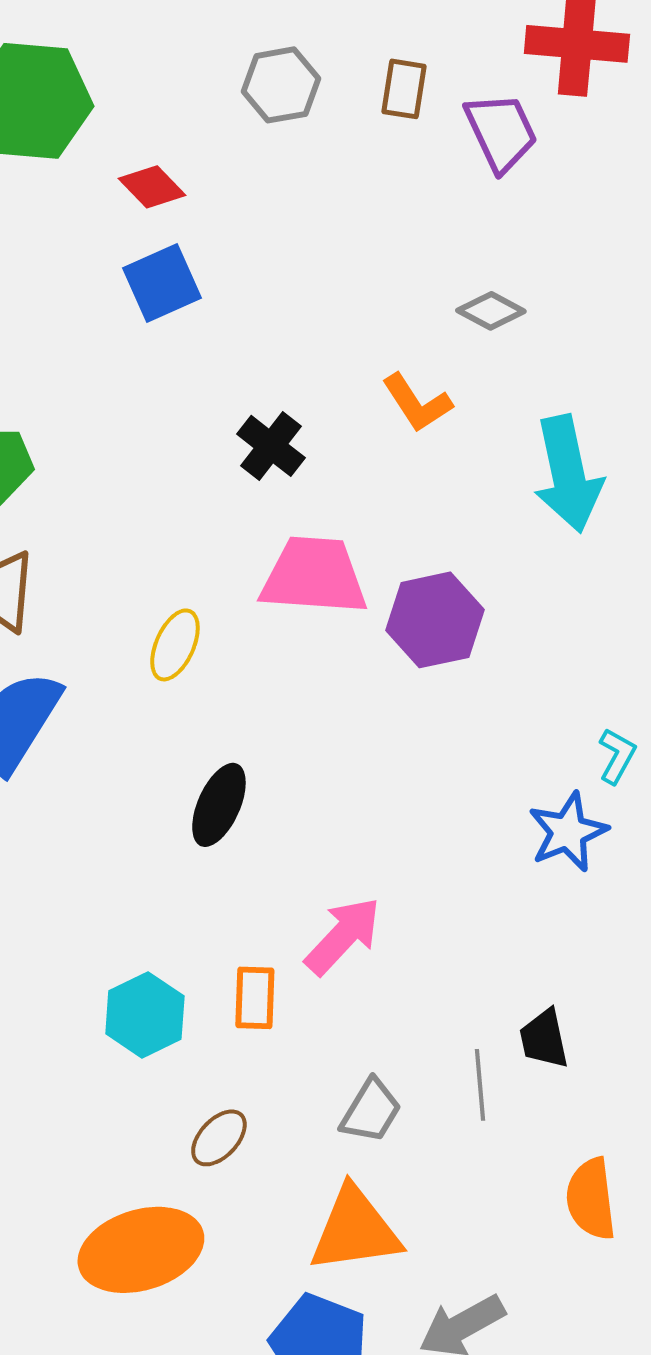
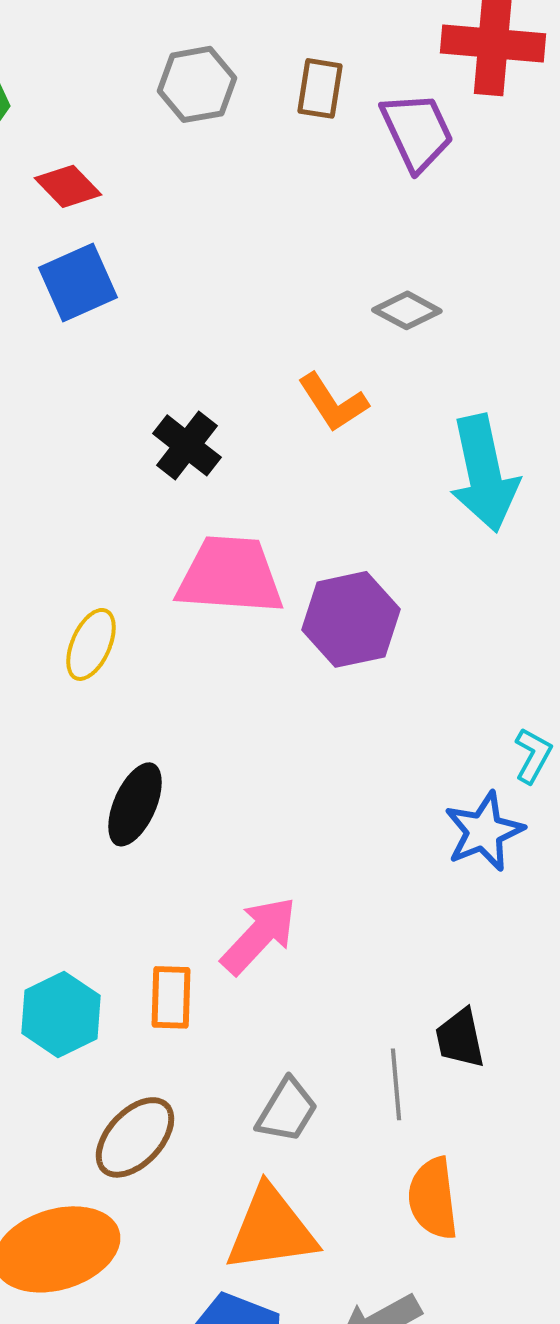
brown ellipse: (219, 1138) -> (135, 1137), size x1.4
orange semicircle: (591, 1199) -> (433, 1198), moved

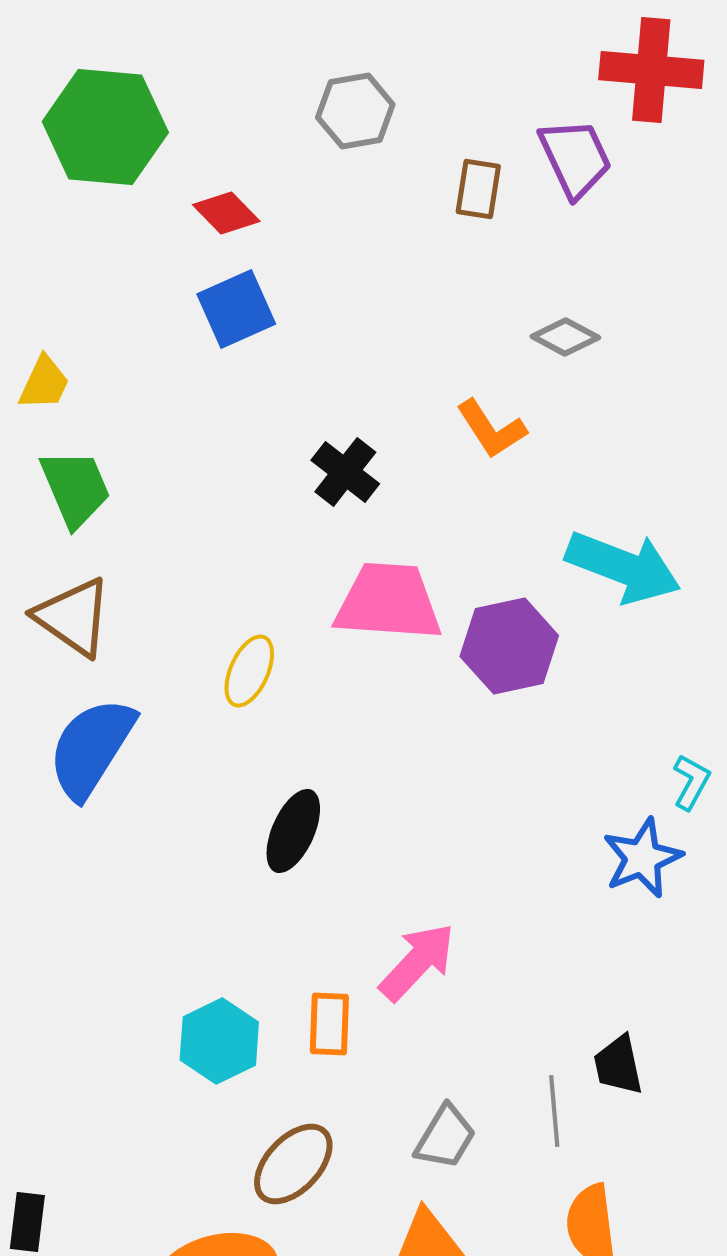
brown rectangle: (320, 88) -> (478, 189), moved
cyan arrow: (484, 473) -> (623, 567), moved, turned -57

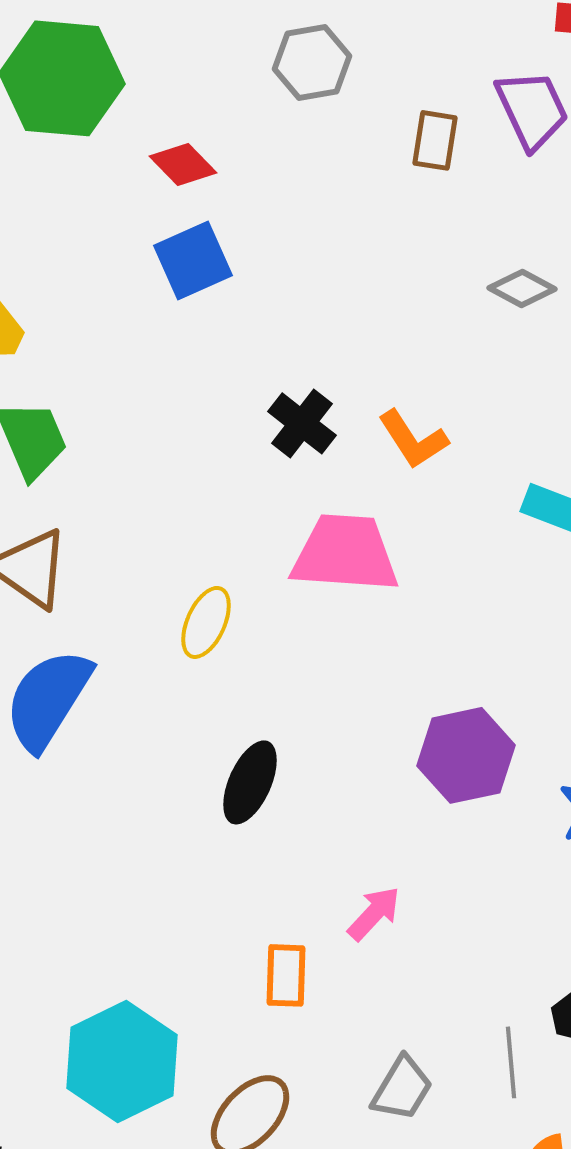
orange L-shape: (491, 429) -> (413, 439), moved
purple hexagon: (509, 646) -> (466, 755), moved
pink arrow: (417, 962) -> (374, 913), size x0.7
cyan hexagon: (219, 1041) -> (122, 1061), moved, size x1.4

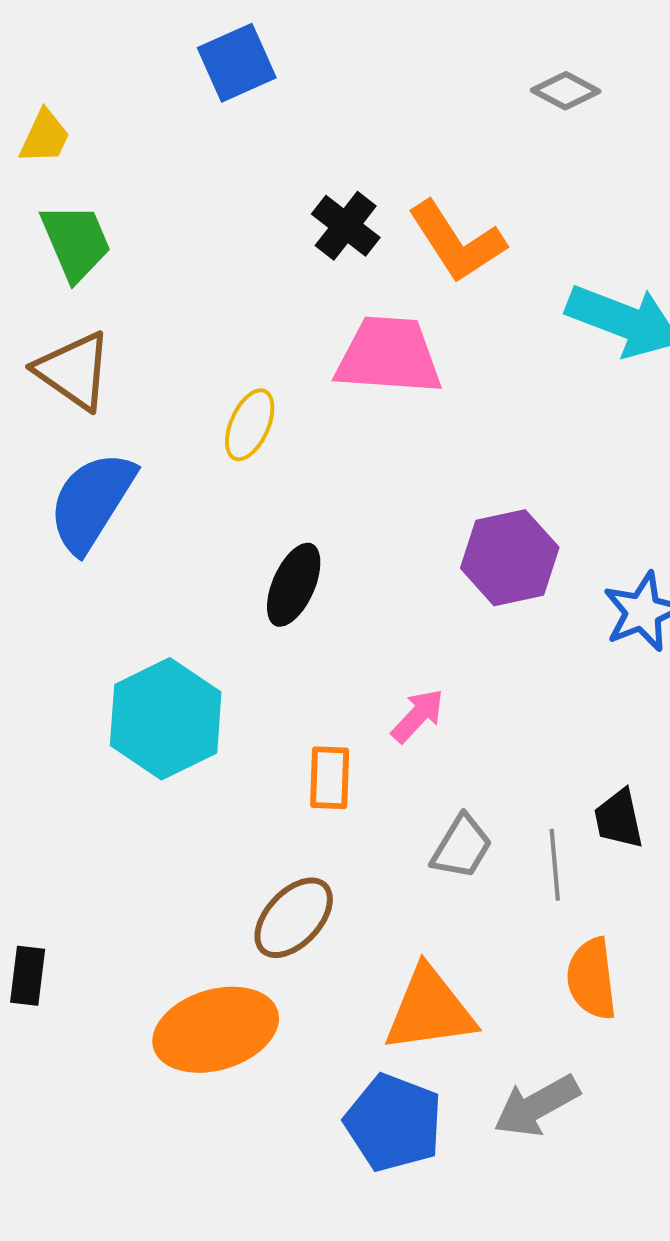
orange L-shape: (413, 439) -> (457, 242), size x1.4
cyan hexagon: (122, 1061) -> (166, 719), moved
gray trapezoid: (402, 1088) -> (462, 847), moved

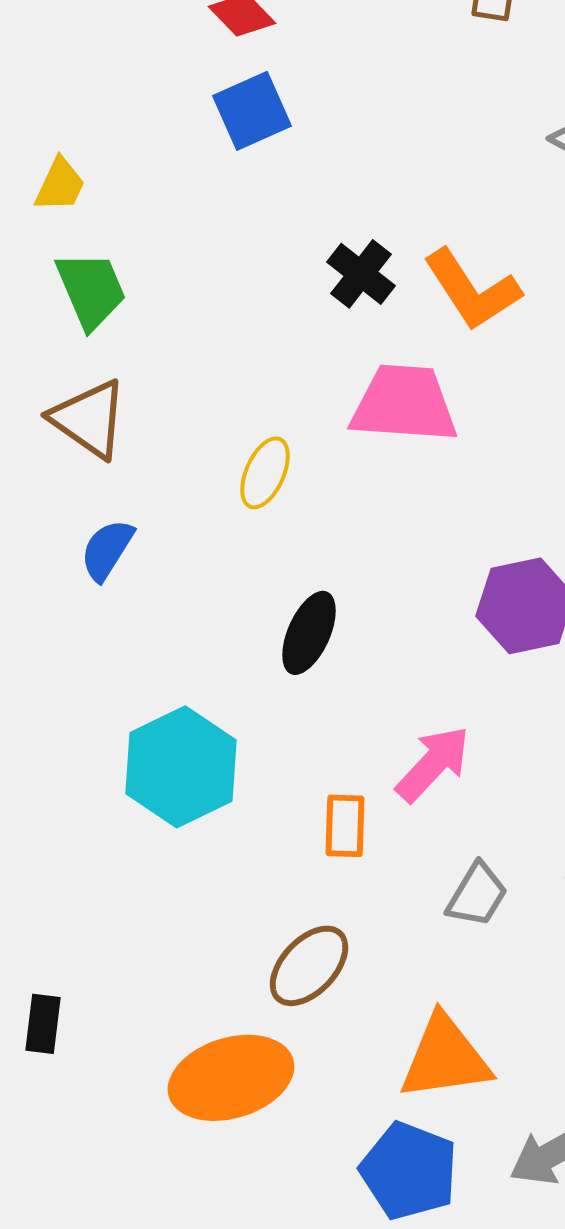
blue semicircle: (92, 502) -> (107, 550), size x0.6
pink arrow: (418, 716) -> (433, 764), size x1.4

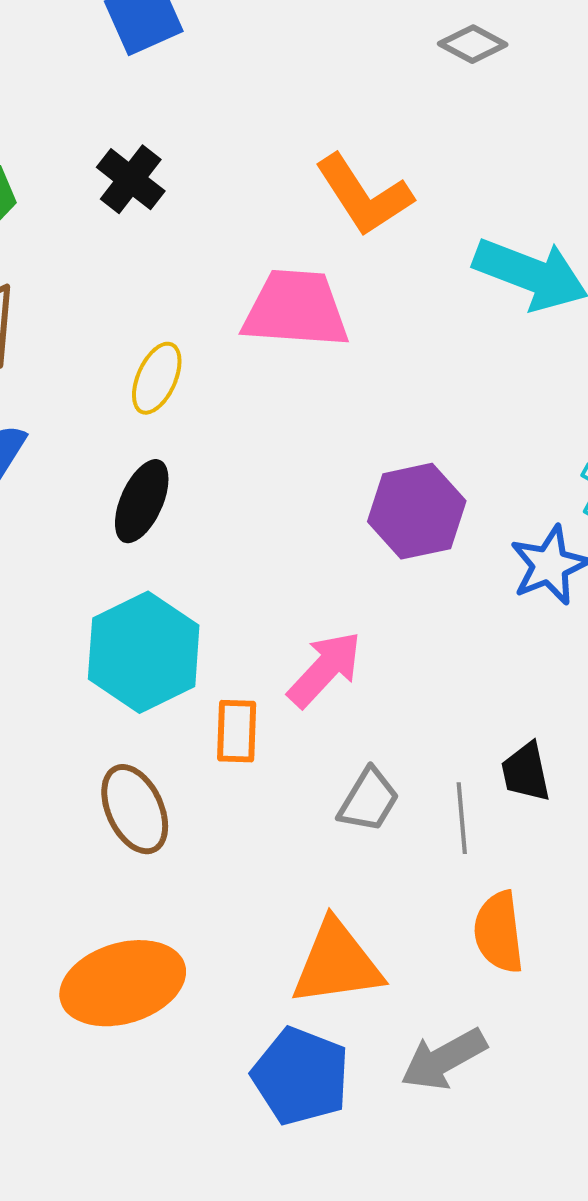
black cross: (361, 274) -> (131, 179), moved
black ellipse: (309, 633) -> (142, 501), moved
cyan hexagon: (181, 767) -> (144, 652), moved
brown ellipse: (309, 966) -> (135, 809), moved, turned -68

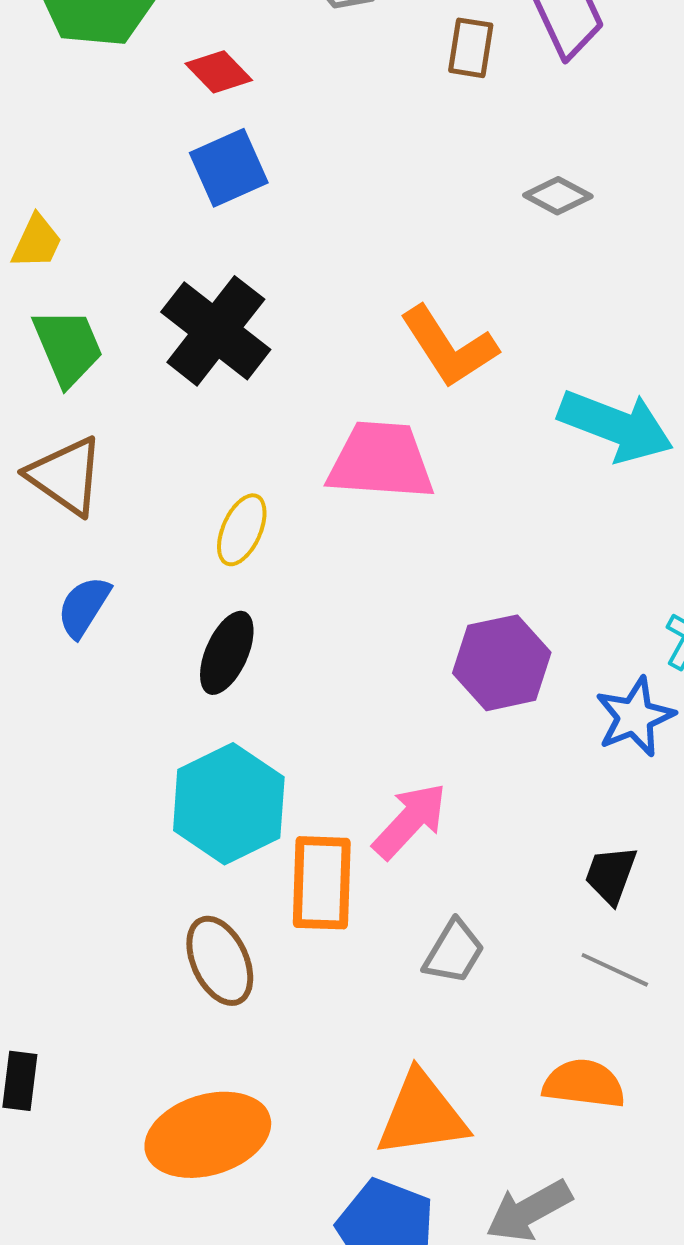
black cross: (131, 179) -> (216, 331), size x1.6
orange rectangle: (237, 731) -> (322, 883), size x1.5
black trapezoid: (526, 772) -> (611, 875), moved, turned 32
gray line: (462, 818) -> (615, 970), moved, turned -60
orange semicircle: (499, 932) -> (584, 1084), turned 104

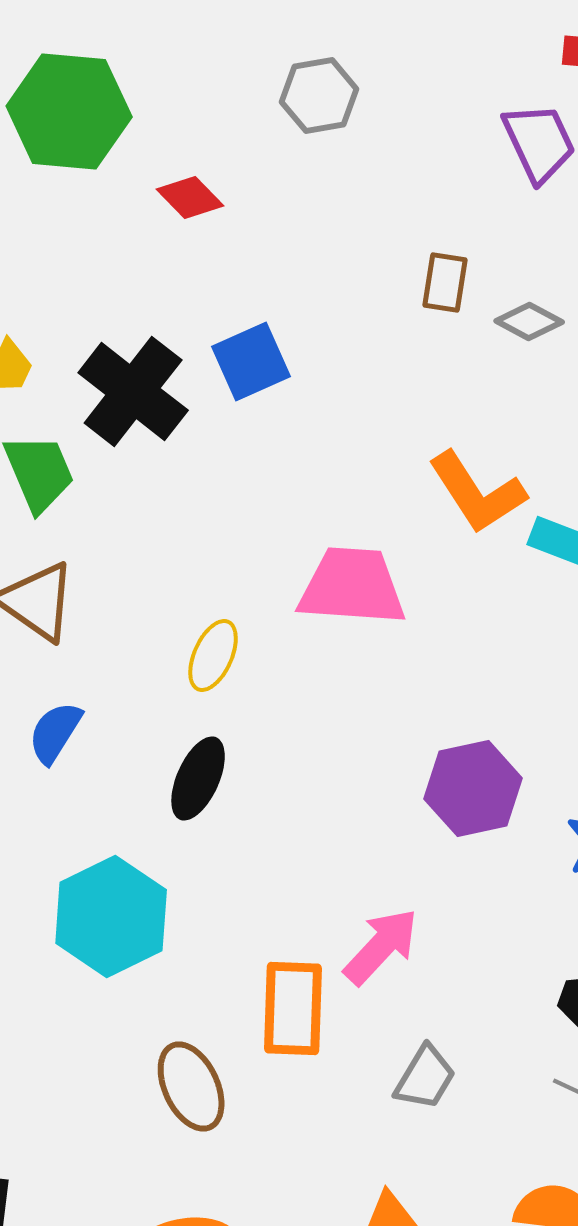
brown rectangle: (471, 48) -> (445, 282), moved
blue square: (229, 168) -> (251, 362), moved
black cross: (216, 331) -> (133, 392), moved
orange L-shape: (449, 347) -> (477, 492), moved
cyan hexagon: (229, 804) -> (111, 916), moved

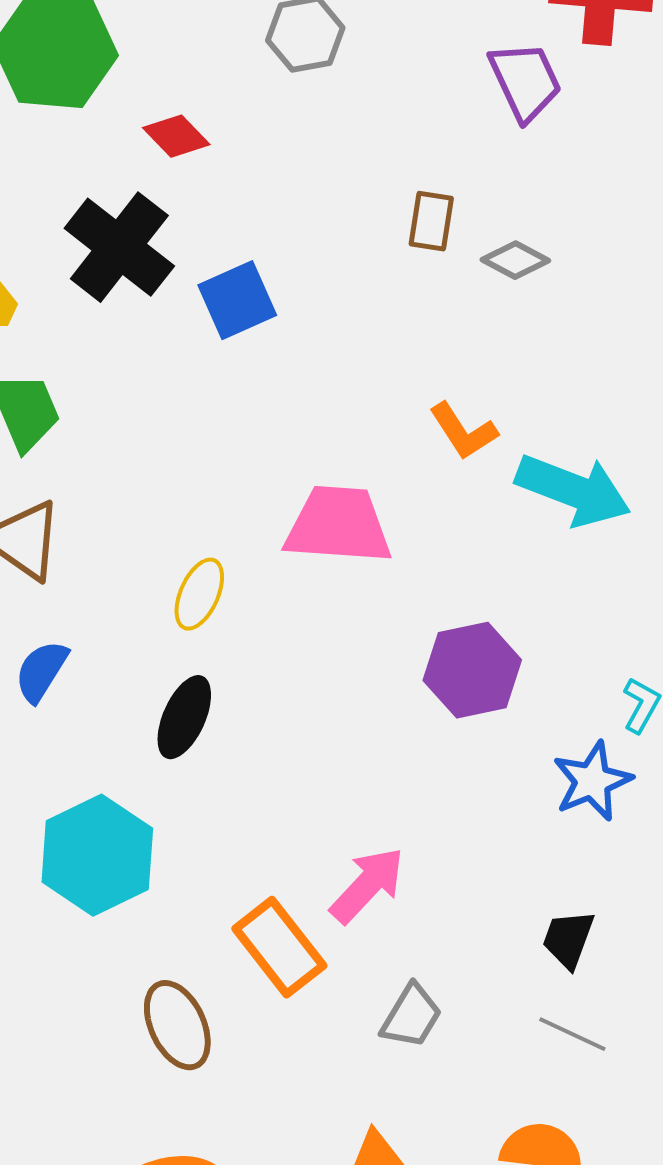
black cross: (133, 392) -> (119, 247), moved
orange L-shape: (477, 492) -> (463, 431), size x0.7
purple hexagon: (473, 788) -> (472, 670), moved
orange rectangle: (293, 1008) -> (279, 947), turned -40

